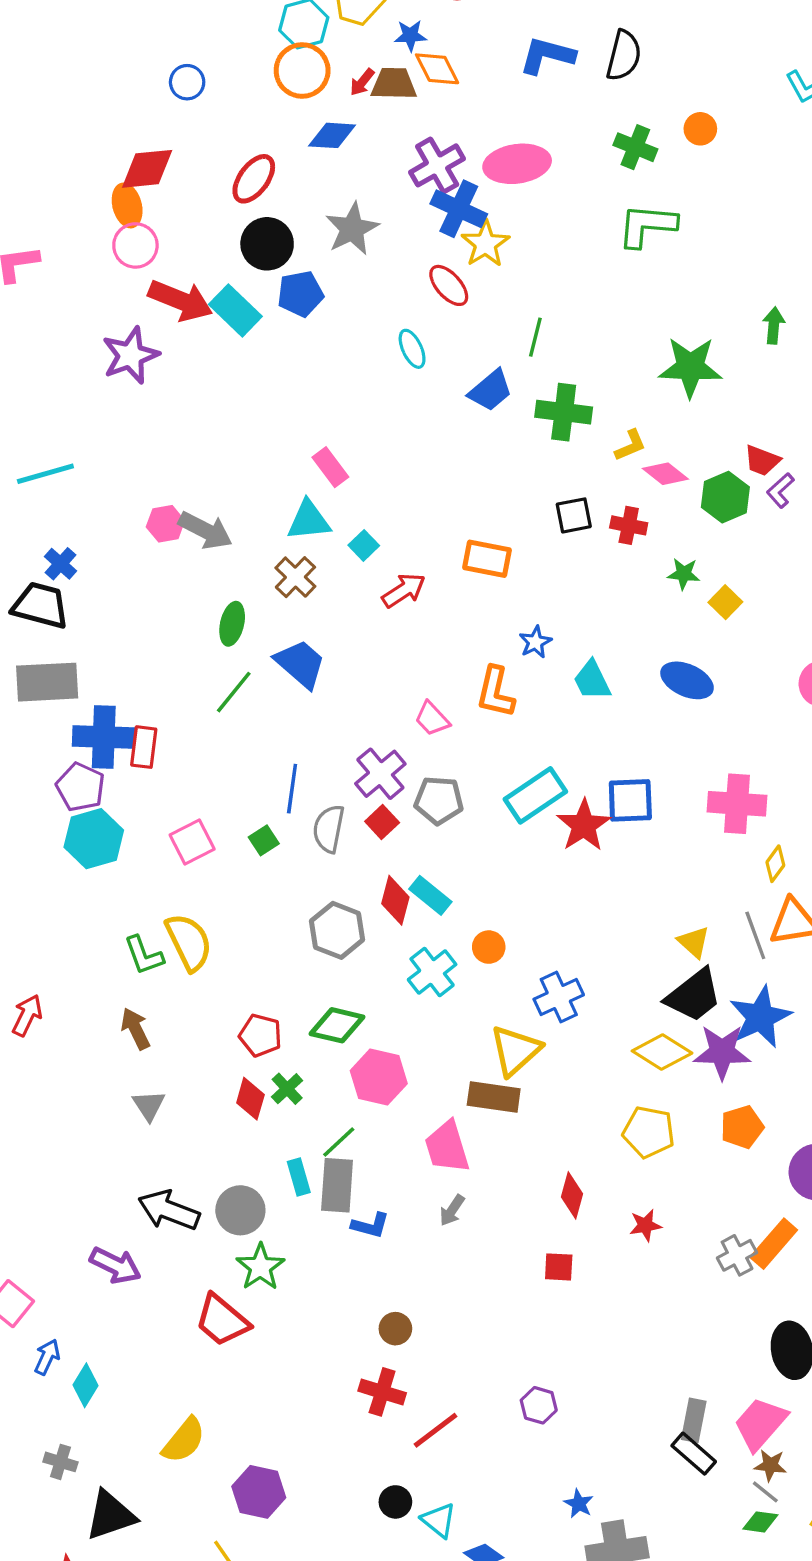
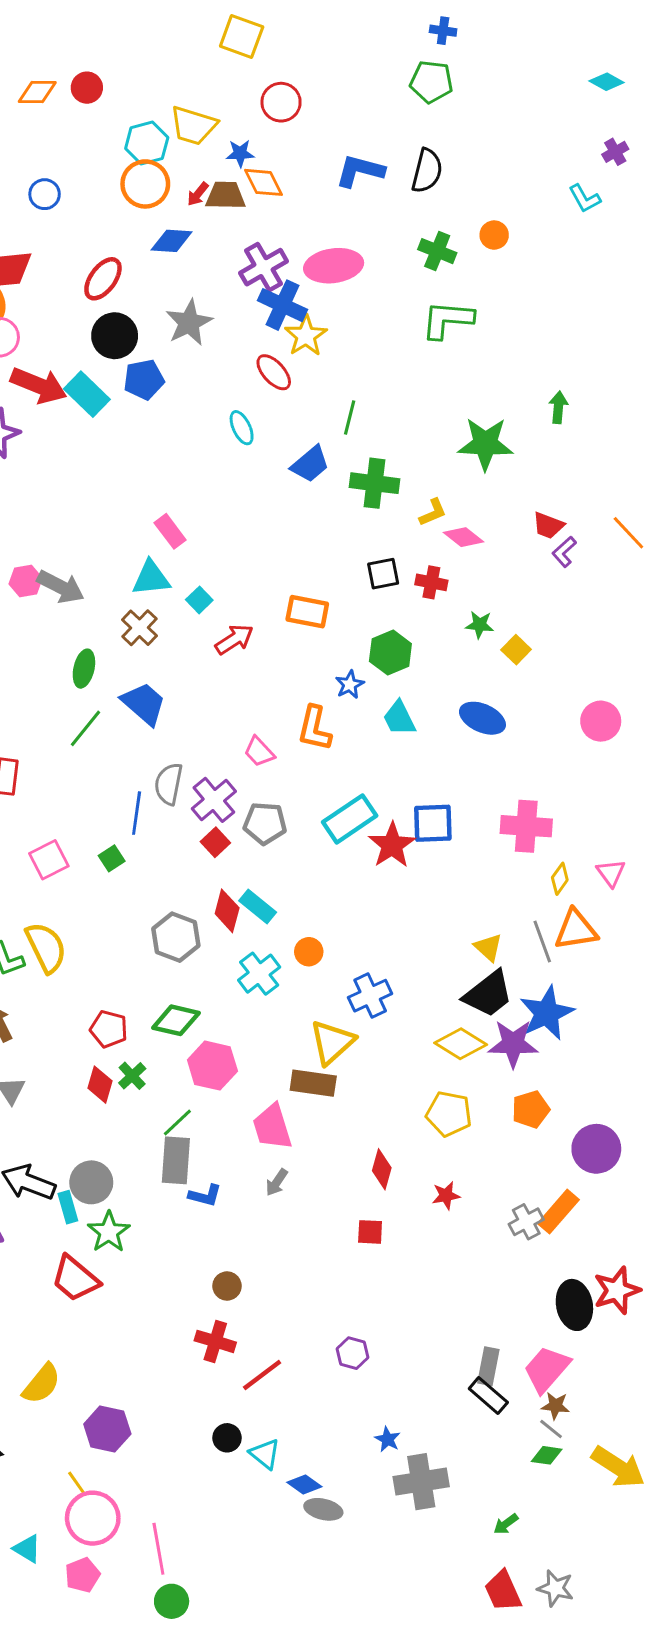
green hexagon: (725, 497) -> (390, 652), moved
gray semicircle: (329, 829) -> (169, 784), moved
cyan rectangle: (299, 1177) -> (68, 1207), moved

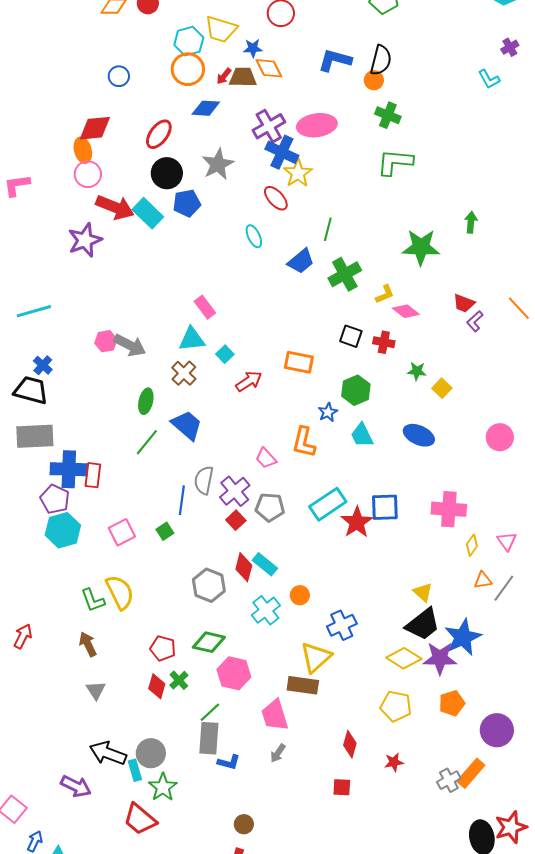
orange circle: (494, 235) -> (374, 80), moved
green cross: (374, 483) -> (345, 274), turned -36
black square: (383, 574) -> (351, 336), turned 30
orange triangle: (576, 930) -> (483, 580), size x0.6
gray line: (542, 942) -> (504, 588), moved, turned 56

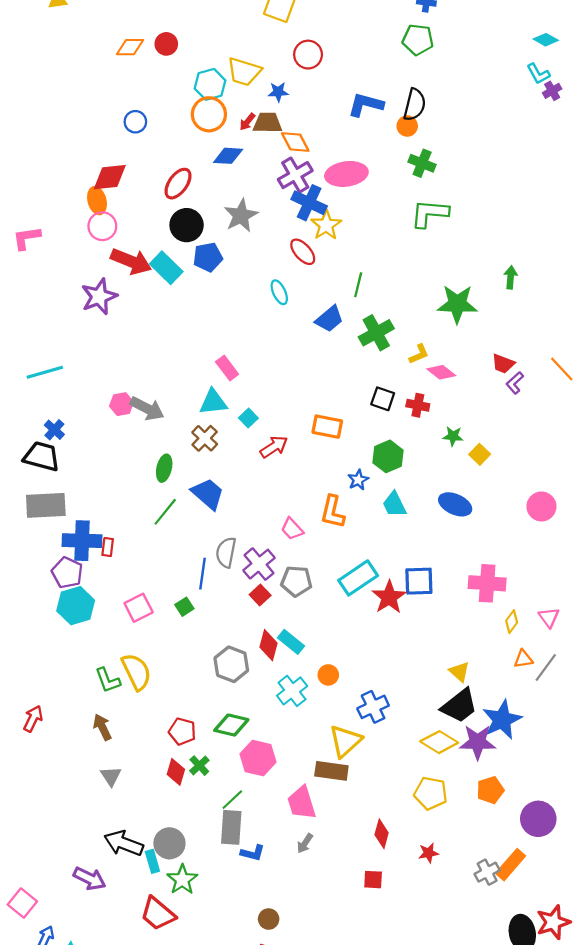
orange diamond: (269, 68) -> (295, 142), moved
cyan L-shape: (489, 79) -> (538, 74), moved
red rectangle: (93, 475) -> (108, 547), size x0.7

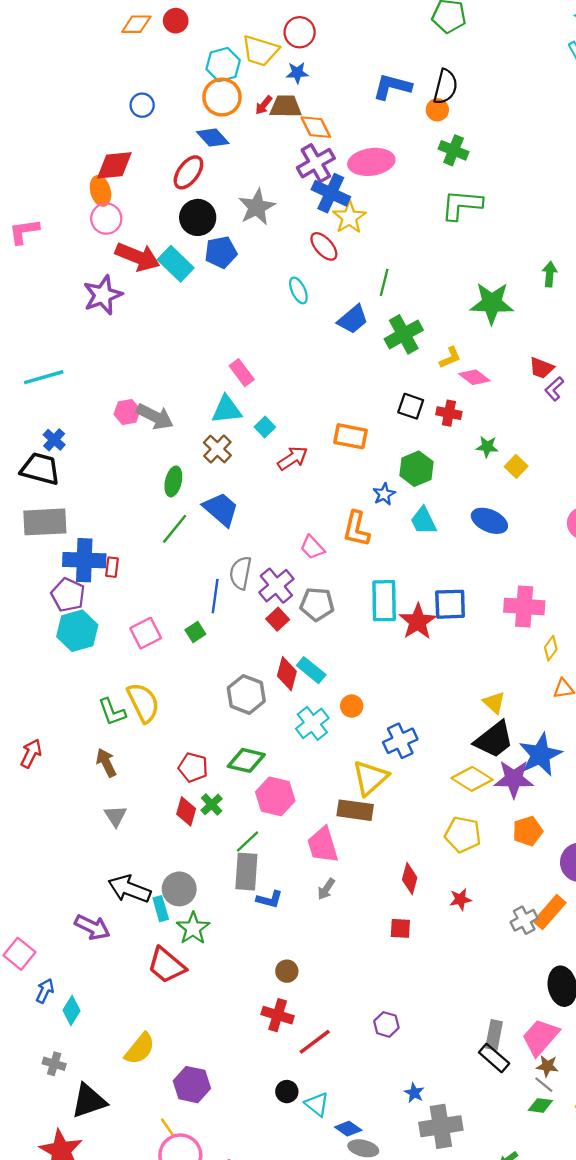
red circle: (308, 55) -> (300, 32), moved
blue diamond: (228, 156) -> (213, 138), moved, turned 44
cyan rectangle: (358, 578) -> (384, 601), turned -57

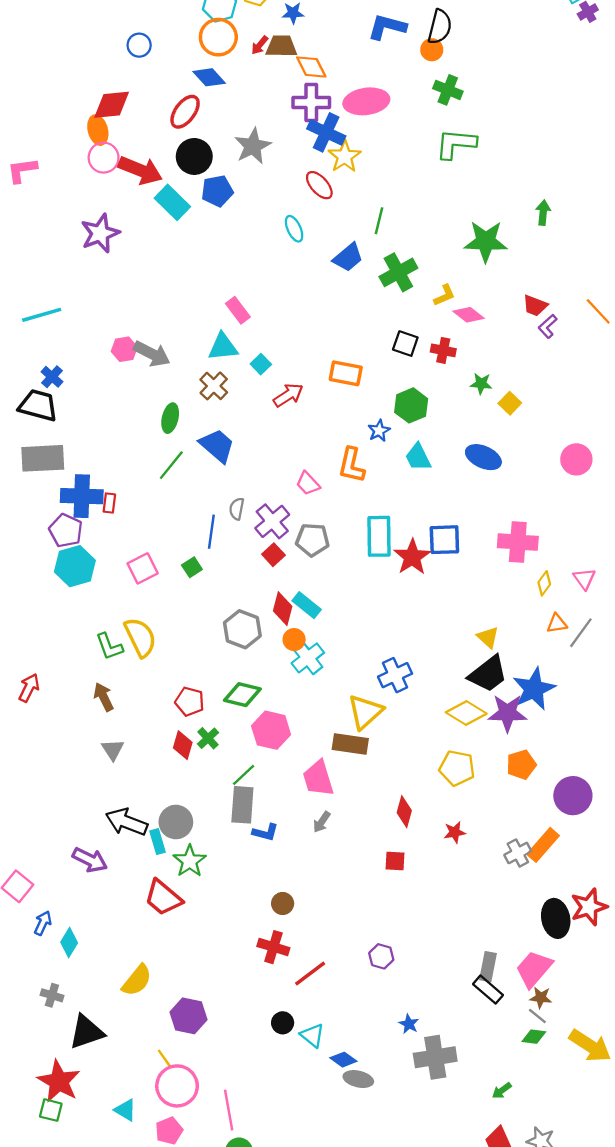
purple cross: (316, 163) -> (311, 103), turned 30
red arrow: (137, 257) -> (140, 170), moved
gray semicircle: (241, 573) -> (237, 509), size x0.7
orange circle: (352, 706) -> (294, 640), moved

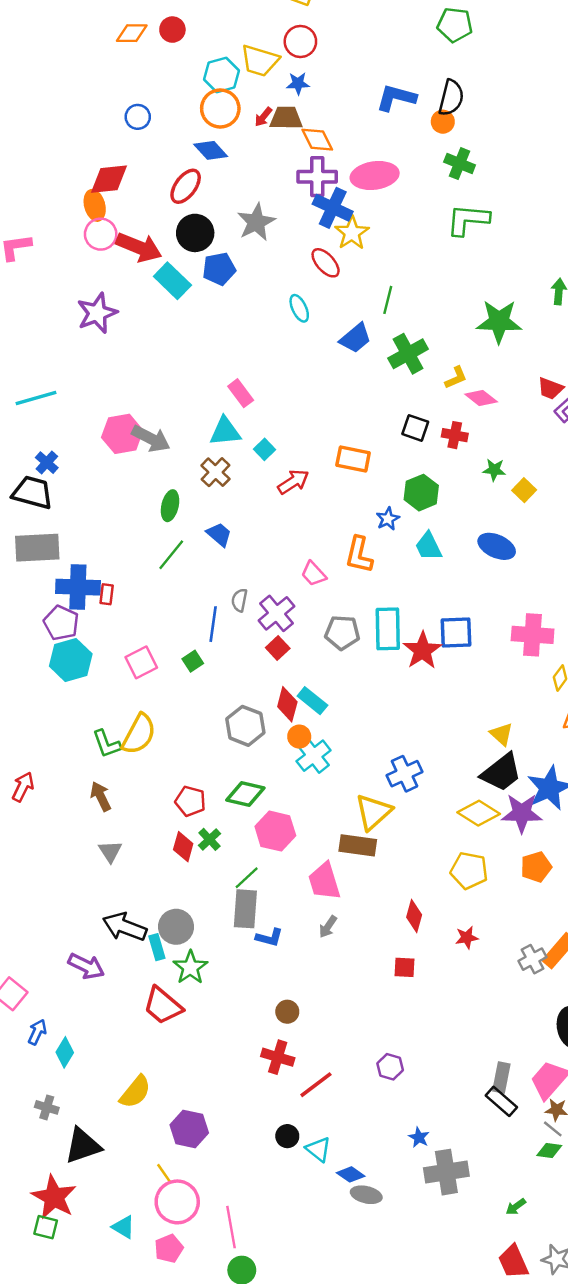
pink hexagon: (124, 349) -> (122, 434), size x1.5
blue trapezoid: (217, 446) -> (219, 534), size x0.7
gray pentagon: (312, 540) -> (342, 632), moved
yellow semicircle: (140, 637) -> (139, 734), turned 54

